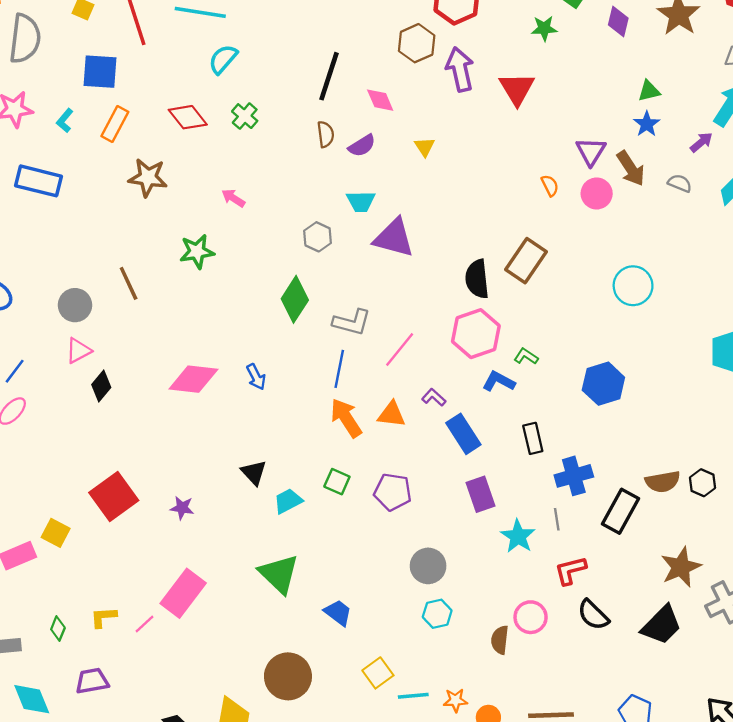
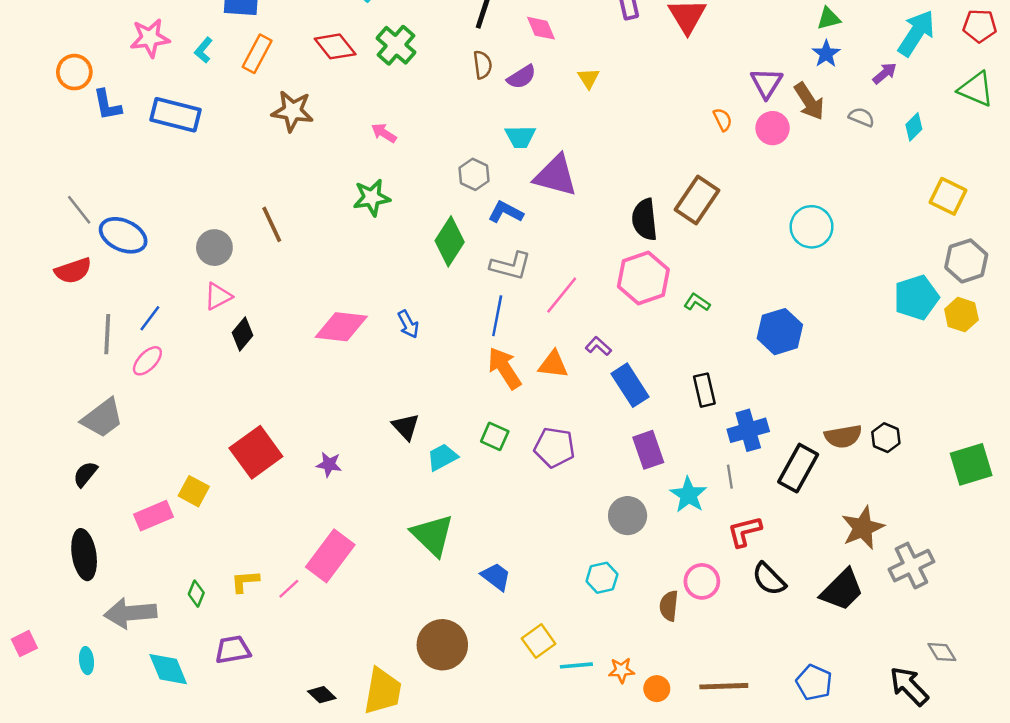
green cross: (245, 116) -> (396, 45), size x1.4
green star: (197, 252) -> (372, 198), moved
blue L-shape: (499, 381) -> (506, 212), moved
gray circle: (428, 566) -> (628, 516), moved

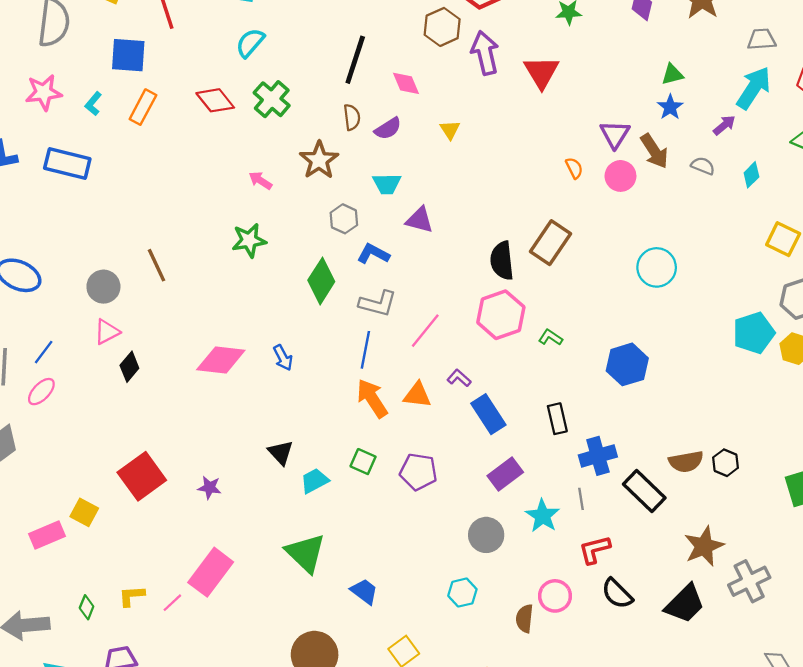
brown star: (292, 111) -> (319, 160), moved, turned 30
purple triangle: (556, 176) -> (420, 220), size x0.7
purple rectangle: (648, 450) -> (505, 474), turned 72
black rectangle: (798, 468) -> (644, 491), turned -75

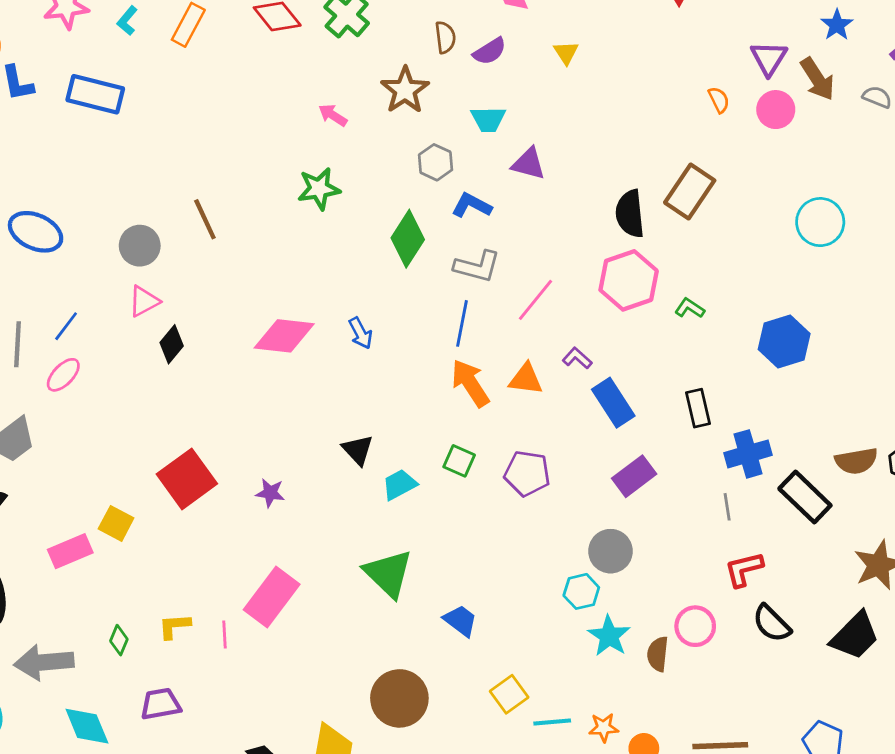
cyan star: (543, 516) -> (609, 636), moved
cyan hexagon: (462, 593) -> (581, 591), moved
pink line: (172, 603) -> (224, 635), turned -50

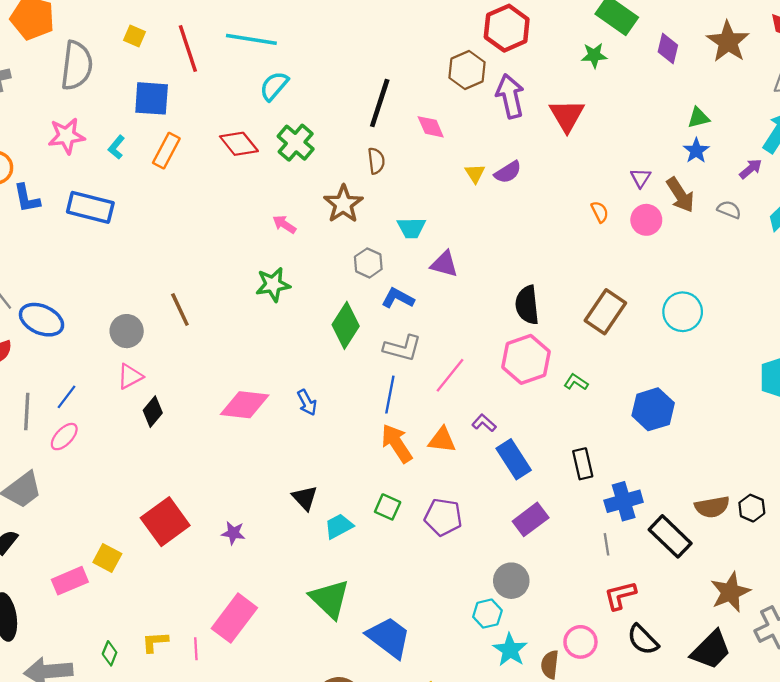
purple semicircle: (490, 51) -> (508, 172), moved
purple triangle: (769, 58) -> (641, 178), size x0.7
brown rectangle: (690, 191) -> (605, 312), moved
blue trapezoid: (461, 621) -> (389, 637), size x1.6

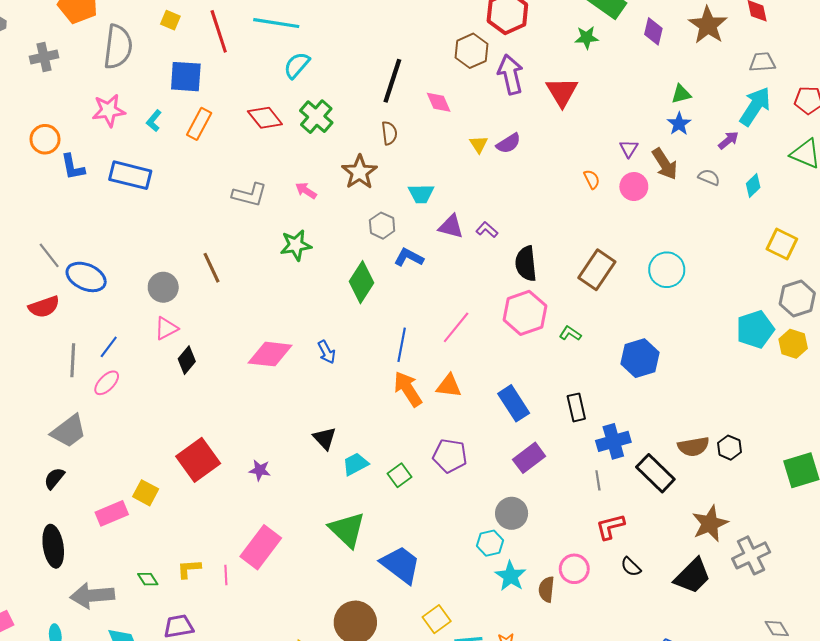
gray L-shape: (402, 348) -> (250, 195), moved
purple L-shape: (484, 423) -> (487, 230), moved
green square: (388, 507) -> (400, 475), moved, turned 30
black semicircle: (643, 640) -> (631, 567), size x0.7
green diamond: (110, 653) -> (148, 579), turned -55

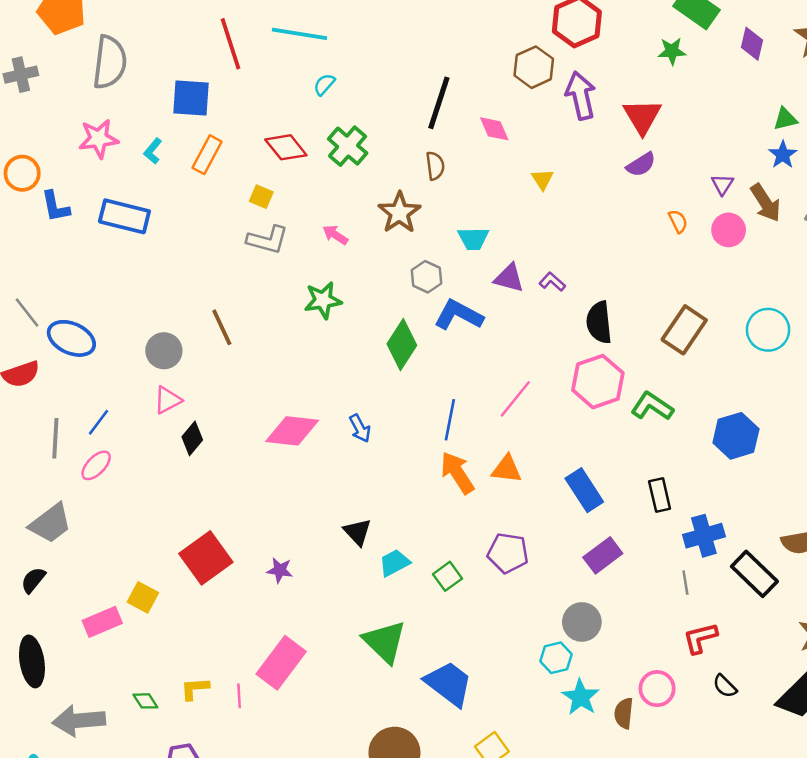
yellow square: (170, 20) -> (261, 197), moved
cyan semicircle: (297, 65) -> (324, 84), size x0.7
purple semicircle: (508, 143) -> (641, 165), moved
blue L-shape: (409, 257) -> (459, 315), size x1.4
green L-shape: (570, 333) -> (652, 406), size x1.6

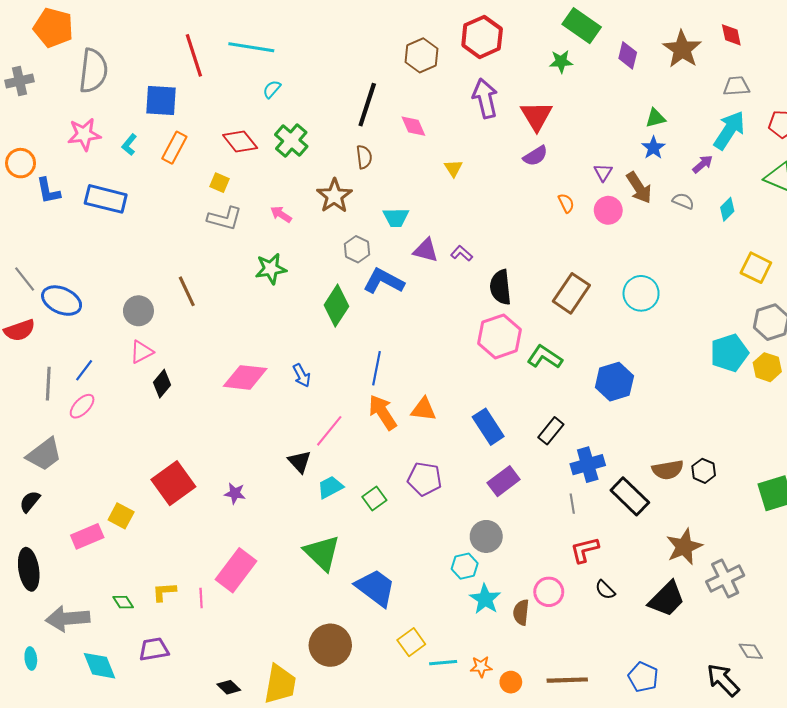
brown hexagon: (534, 67) -> (422, 55), moved
pink line: (515, 399) -> (329, 431), moved
black rectangle: (660, 495) -> (551, 431), turned 52

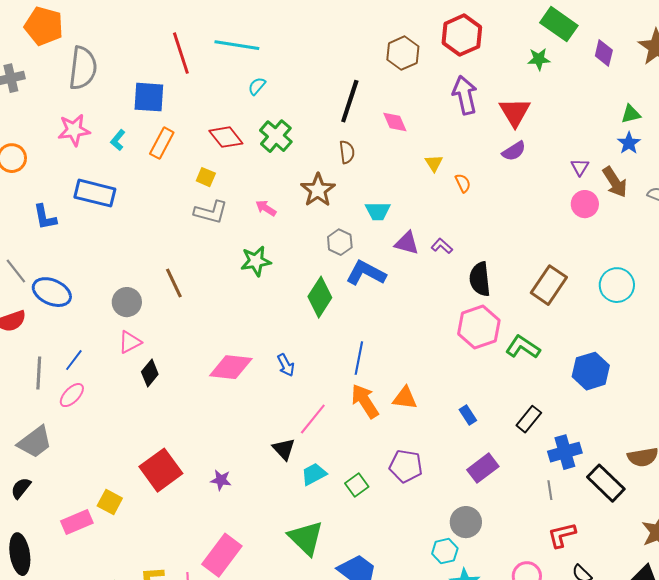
blue L-shape: (48, 191) -> (45, 217), moved
orange semicircle: (566, 203) -> (463, 183), moved
blue rectangle: (488, 427) -> (468, 415), size x0.6

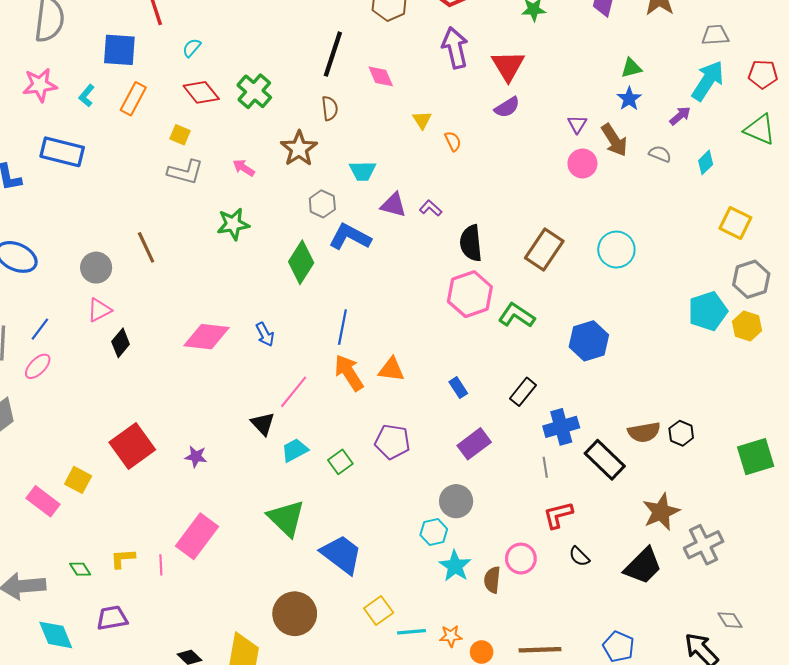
cyan semicircle: (257, 86) -> (192, 48), moved
pink rectangle: (77, 522) -> (43, 501), turned 60

